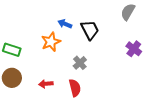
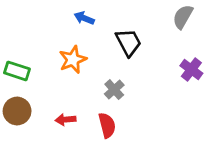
blue arrow: (65, 24) -> (84, 18), moved

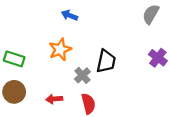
black trapezoid: (128, 42) -> (106, 61), moved, turned 40
gray cross: (114, 90) -> (82, 75), moved

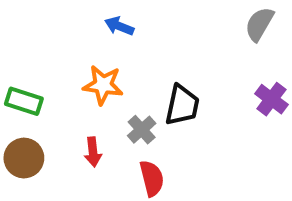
orange star: (60, 49) -> (103, 85), turned 30
red arrow: (54, 99) -> (93, 152), moved, turned -91

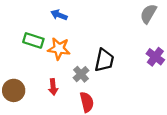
blue arrow: (119, 26) -> (59, 15), moved
green rectangle: (24, 101) -> (33, 40), moved

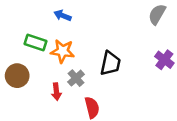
gray cross: (81, 74) -> (76, 78), moved
brown circle: (14, 90) -> (17, 76), moved

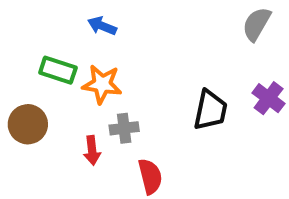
black trapezoid: (110, 63) -> (210, 110), moved
gray cross: (76, 78) -> (124, 128), turned 35

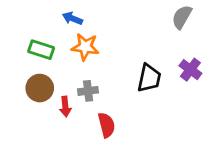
orange star: (102, 84) -> (85, 47), moved
brown circle: (28, 124) -> (40, 88), moved

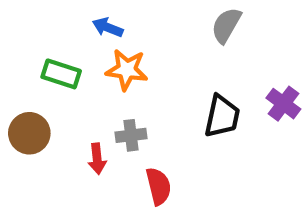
gray semicircle: (182, 17) -> (226, 25), moved
brown circle: (40, 88) -> (29, 133), moved

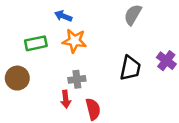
green rectangle: (61, 74) -> (36, 43), turned -30
red arrow: (97, 159) -> (66, 99), moved

